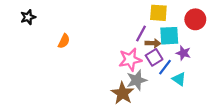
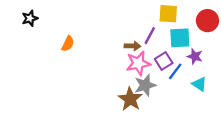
brown arrow: (153, 43) -> (133, 46), moved
cyan triangle: (179, 79) -> (199, 84), moved

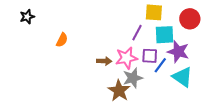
brown arrow: (133, 46) -> (104, 61), moved
purple star: (195, 56) -> (178, 52), size x1.5
purple square: (164, 61) -> (150, 56), turned 35
cyan triangle: (199, 84) -> (182, 77), size x1.5

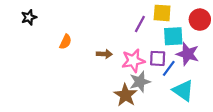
purple line: (137, 33) -> (140, 24), moved
brown arrow: (104, 61) -> (104, 54), moved
cyan triangle: (182, 77) -> (183, 91), moved

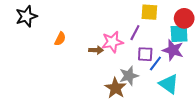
black star: (29, 17) -> (26, 16), size x1.5
purple line: (140, 24) -> (135, 33), moved
cyan square: (173, 36) -> (179, 34), moved
pink star: (133, 61) -> (112, 42), moved

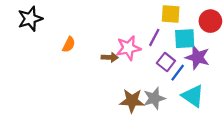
cyan square: (179, 34) -> (185, 39), moved
purple square: (145, 54) -> (166, 62), turned 35
gray star: (129, 76) -> (154, 98), moved
brown star: (115, 88) -> (132, 101), turned -30

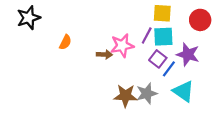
cyan square: (185, 39) -> (163, 37), moved

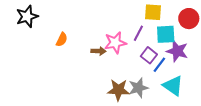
cyan square: (163, 37) -> (166, 34), moved

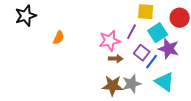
cyan square: (166, 34) -> (158, 33), turned -30
brown arrow: (98, 51) -> (116, 59), moved

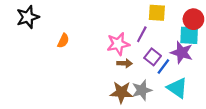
cyan square: (158, 33) -> (189, 35), moved, turned 36

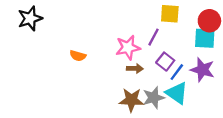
orange semicircle: (63, 41) -> (78, 56), moved, turned 80
purple star: (182, 53) -> (202, 70), moved
cyan triangle: (177, 88) -> (177, 93), moved

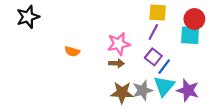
purple line: (154, 37) -> (153, 32), moved
brown arrow: (135, 69) -> (117, 63), moved
purple star: (202, 70) -> (188, 90), moved
cyan triangle: (177, 93) -> (164, 86), turned 35

